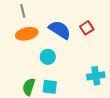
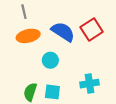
red square: (87, 28) -> (92, 30), size x1.5
cyan cross: (96, 76) -> (89, 84), moved

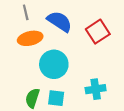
blue semicircle: (63, 32) -> (59, 21), moved
cyan circle: (50, 60) -> (54, 64), size x1.6

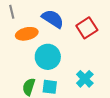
gray line: (26, 12) -> (12, 12), moved
cyan cross: (96, 89) -> (85, 79), turned -36

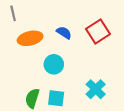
blue semicircle: (53, 19) -> (64, 33), moved, size x0.6
cyan circle: (48, 57) -> (54, 64), size x0.7

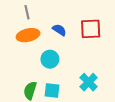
gray line: (13, 13) -> (27, 12), moved
red square: (98, 32) -> (91, 29), turned 30

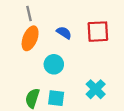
orange ellipse: (28, 35) -> (30, 38), turned -55

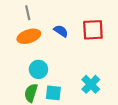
orange ellipse: (30, 38) -> (29, 36), turned 50
cyan circle: (54, 64) -> (38, 69), moved

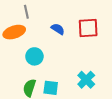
orange ellipse: (29, 36) -> (14, 32), moved
cyan circle: (38, 69) -> (34, 56), moved

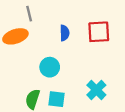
blue semicircle: (58, 29) -> (65, 33), turned 56
cyan circle: (34, 56) -> (50, 67), moved

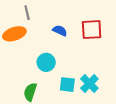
blue semicircle: (65, 33) -> (60, 31), turned -64
cyan square: (57, 99) -> (67, 85), moved

